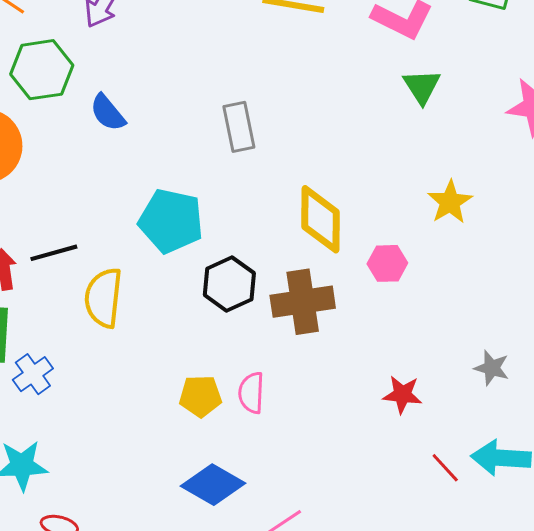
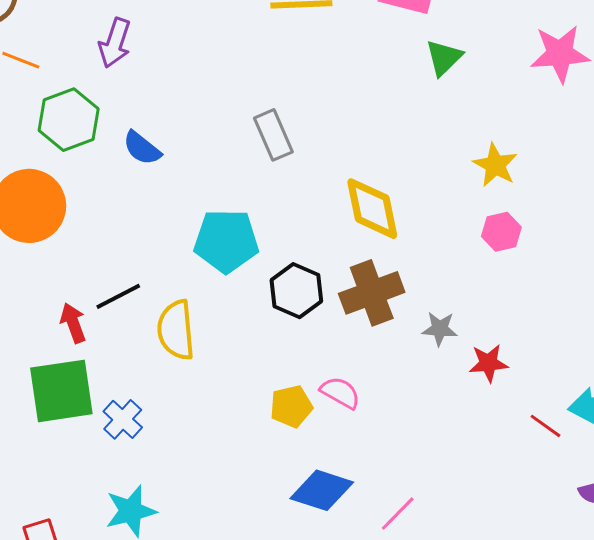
green triangle: (422, 86) -> (444, 58), turned 30
pink hexagon: (387, 263) -> (501, 232), moved
gray star: (492, 368) -> (440, 329), moved
pink semicircle: (251, 393) -> (340, 393), turned 129

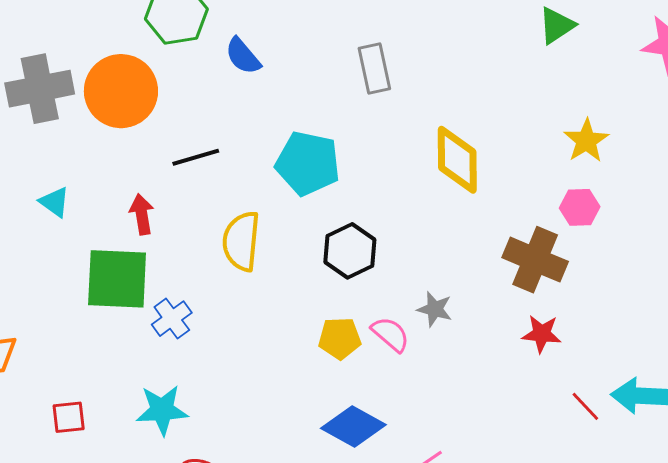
black hexagon: (296, 291) -> (350, 251), moved
brown cross: (372, 293) -> (535, 260), moved, turned 32
black line: (118, 296) -> (196, 157), moved
gray star: (440, 329) -> (435, 309), moved

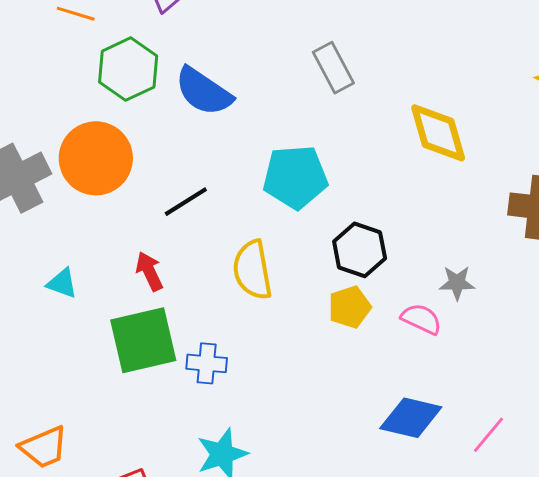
blue semicircle: (243, 56) -> (204, 91), size x1.5
blue cross: (172, 319) -> (207, 363), turned -33
yellow pentagon: (340, 338) -> (350, 307), moved

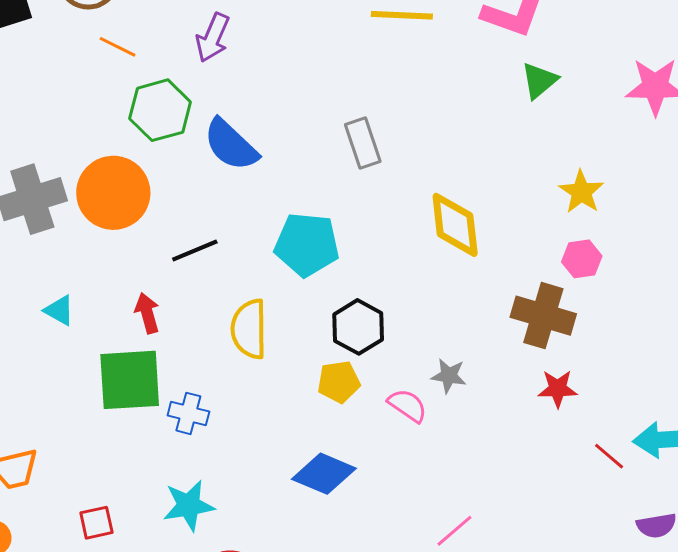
blue diamond: (411, 418) -> (324, 474), moved

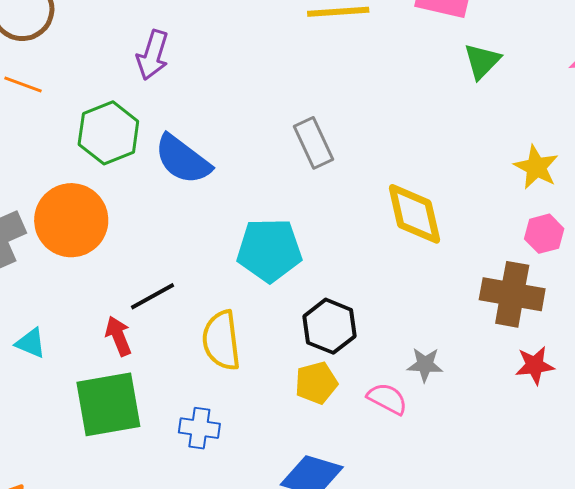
orange line: (118, 47) -> (23, 84), moved
black line: (195, 251) -> (152, 296), moved
blue cross: (188, 413) -> (199, 428), moved

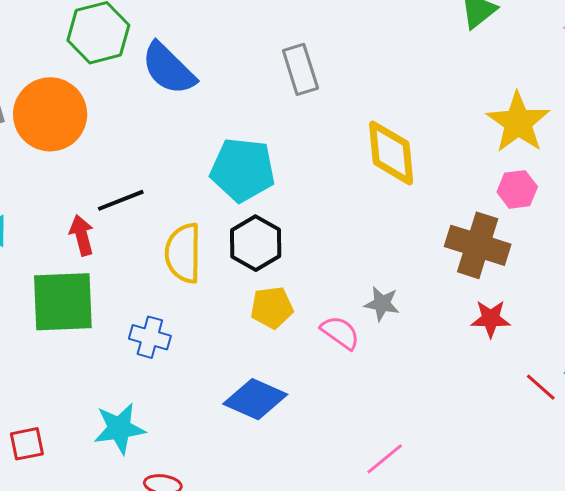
yellow star: (536, 167) -> (518, 122), size x1.4
black hexagon: (330, 326) -> (256, 243), moved

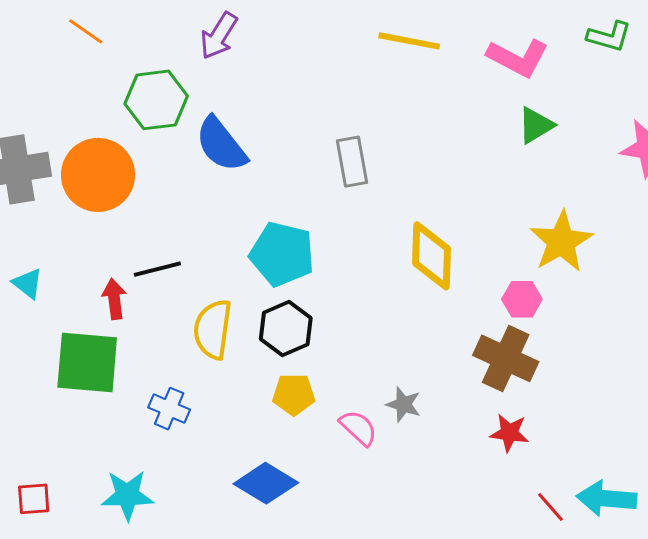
pink hexagon: (517, 189) -> (522, 299), moved

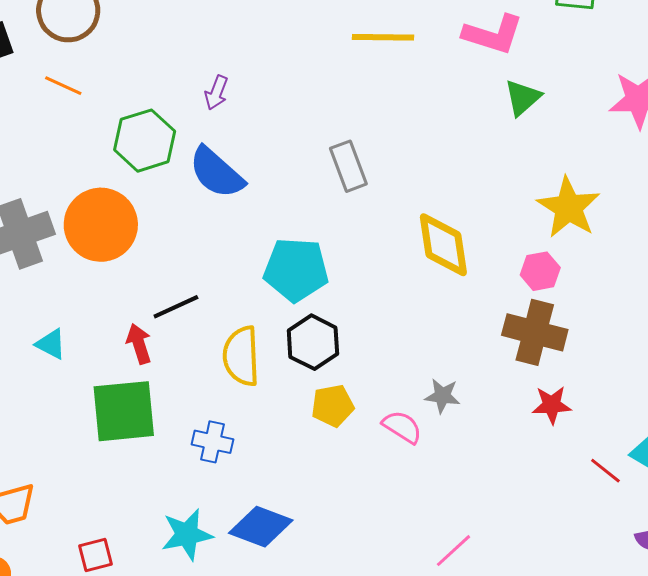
purple arrow: (219, 36) -> (216, 93), moved, size x0.7
blue diamond: (266, 483) -> (261, 527), moved

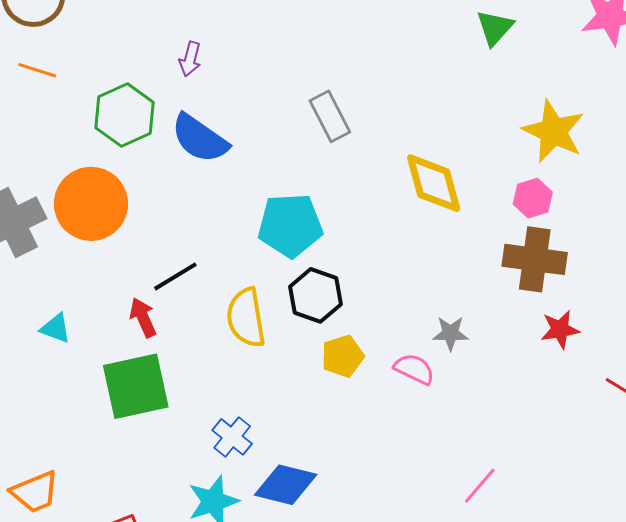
blue cross: (213, 442) -> (232, 437), moved, turned 33

